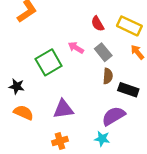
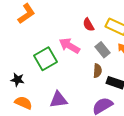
pink arrow: (76, 48) -> (69, 46), size x1.5
gray rectangle: (103, 52) -> (102, 50), moved

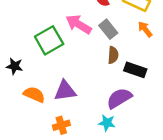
gray rectangle: (102, 50) -> (108, 29), moved
orange semicircle: (23, 103) -> (34, 94), moved

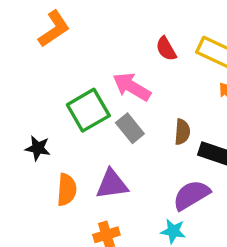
gray rectangle: (108, 29) -> (130, 128), moved
orange semicircle: (34, 94) -> (67, 190), turned 70

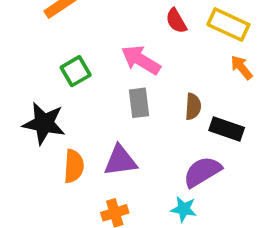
green square: (88, 110) -> (76, 71), moved, size x0.7
gray rectangle: (130, 128) -> (139, 103), turned 32
black star: (38, 148) -> (44, 123), size x1.6

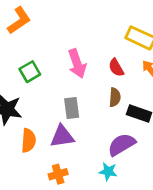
red semicircle: (176, 21) -> (116, 68), moved
pink arrow: (141, 60) -> (77, 64), turned -140
gray rectangle: (139, 103) -> (72, 108), moved

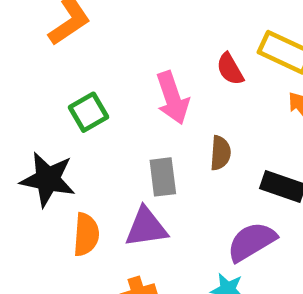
red semicircle: (116, 68) -> (230, 69), moved
brown semicircle: (115, 97) -> (220, 153), moved

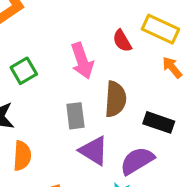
brown semicircle: (220, 153) -> (115, 99), size x1.5
purple triangle: (146, 227) -> (94, 151), moved, turned 40

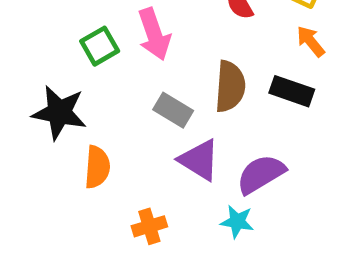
pink arrow: (82, 61) -> (154, 34), moved
gray rectangle: (75, 116) -> (173, 110), turned -52
black rectangle: (159, 122) -> (292, 91), moved

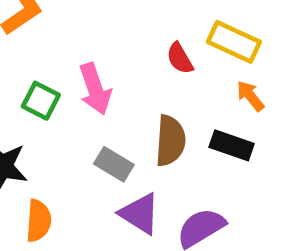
green square: (100, 46) -> (41, 101), turned -33

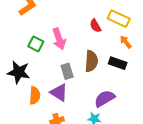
gray rectangle: (114, 164) -> (67, 71), turned 42
purple triangle: (140, 214) -> (59, 92), moved

